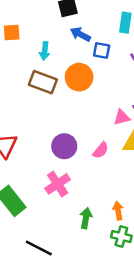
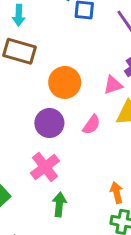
orange circle: (79, 77) -> (65, 82), moved
green arrow: (86, 218) -> (59, 204), moved

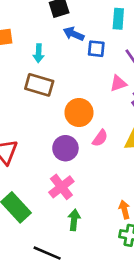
pink triangle: (113, 85) -> (118, 83), moved
pink semicircle: (92, 125) -> (100, 138), moved

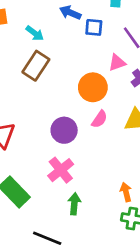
cyan arrow: (39, 53) -> (35, 33), turned -54
brown rectangle: (39, 85) -> (36, 66), turned -72
orange circle: (79, 113) -> (93, 87), moved

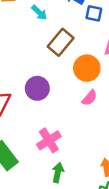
brown rectangle: (36, 66) -> (61, 42), moved
purple circle: (64, 130) -> (37, 88), moved

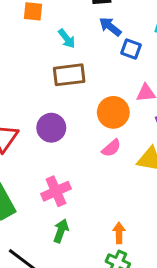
brown rectangle: (61, 42) -> (69, 75), moved, turned 35

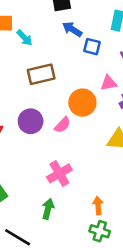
cyan arrow: (67, 39) -> (25, 38), moved
pink semicircle: (111, 148) -> (62, 125), moved
pink cross: (56, 191) -> (59, 173), moved

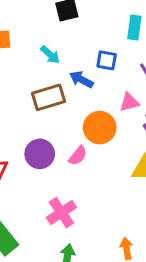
blue arrow: (72, 29) -> (81, 79), moved
cyan arrow: (25, 38) -> (50, 55), moved
pink cross: (59, 173) -> (61, 213), moved

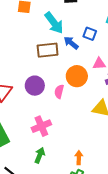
cyan arrow: (50, 55) -> (54, 23), size x1.6
pink semicircle: (78, 156) -> (59, 92), turned 144

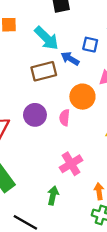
pink cross: (41, 126) -> (71, 164), moved

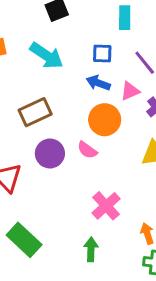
blue arrow: (70, 59) -> (98, 83), moved
brown rectangle: (44, 71) -> (35, 112), moved
pink semicircle: (64, 118) -> (87, 150), turned -49

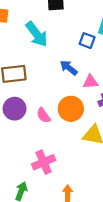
blue square: (102, 53) -> (87, 41), moved
orange circle: (105, 120) -> (71, 109), moved

